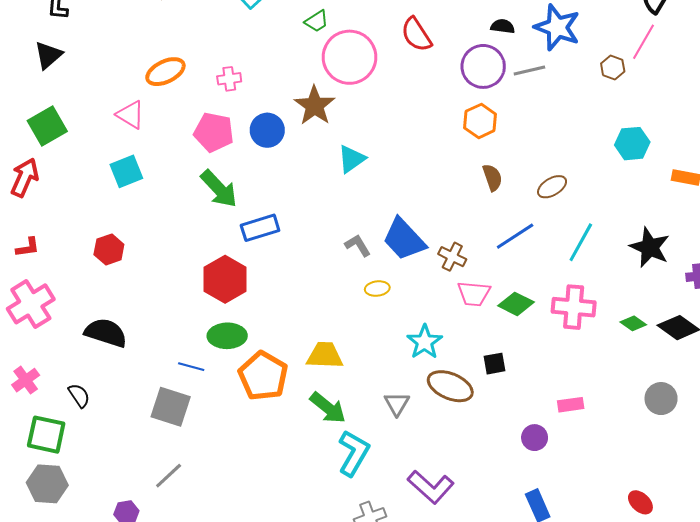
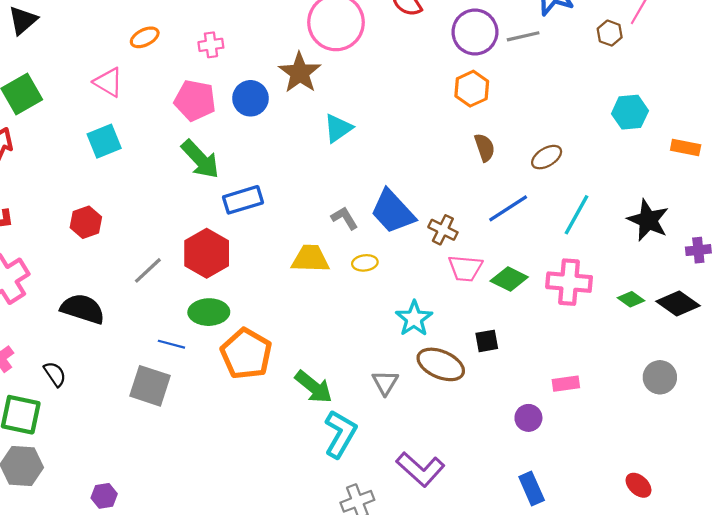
orange ellipse: (165, 72) -> (145, 37), size x0.7
yellow trapezoid: (325, 355) -> (310, 259), moved
gray line: (169, 476) -> (148, 270), moved

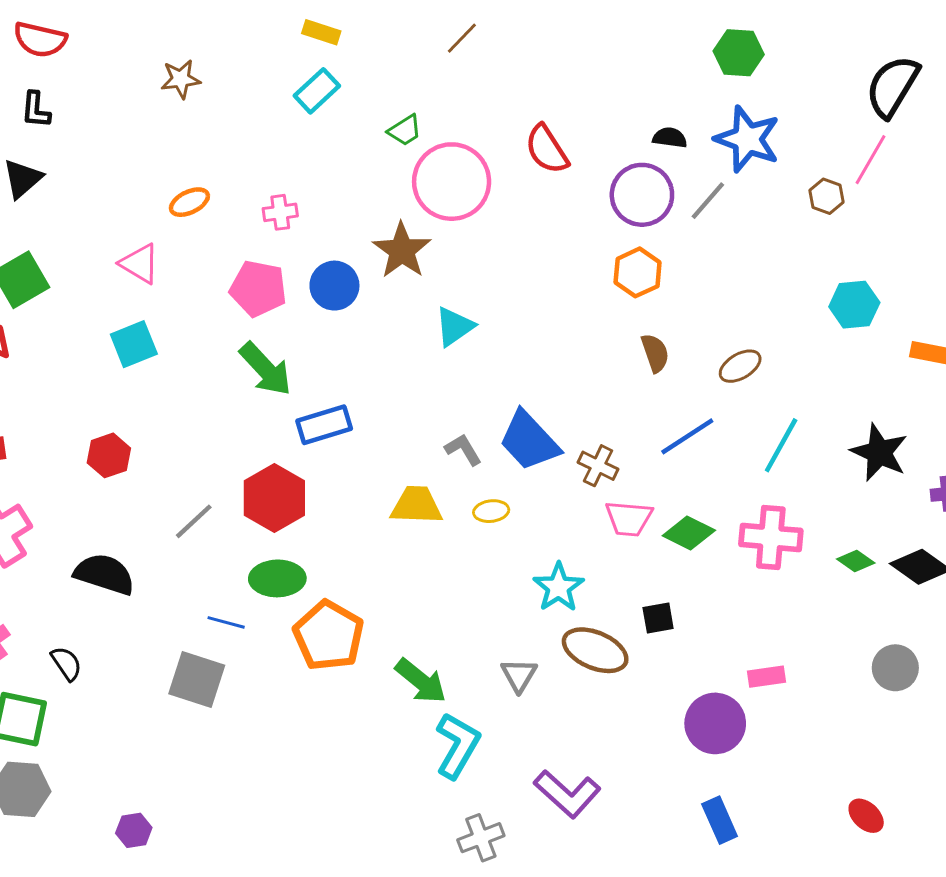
gray line: (523, 36) -> (708, 201), turned -36
purple circle: (528, 418) -> (715, 723), size x1.6

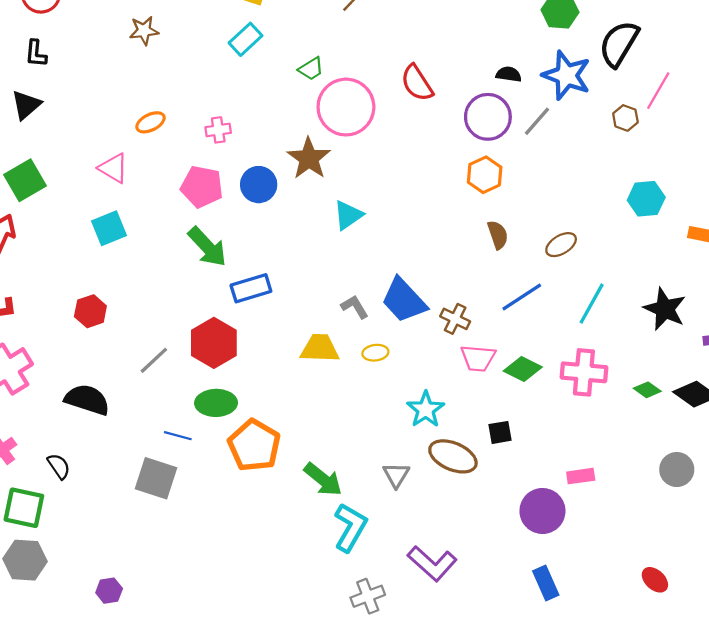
black semicircle: (892, 86) -> (619, 44), moved

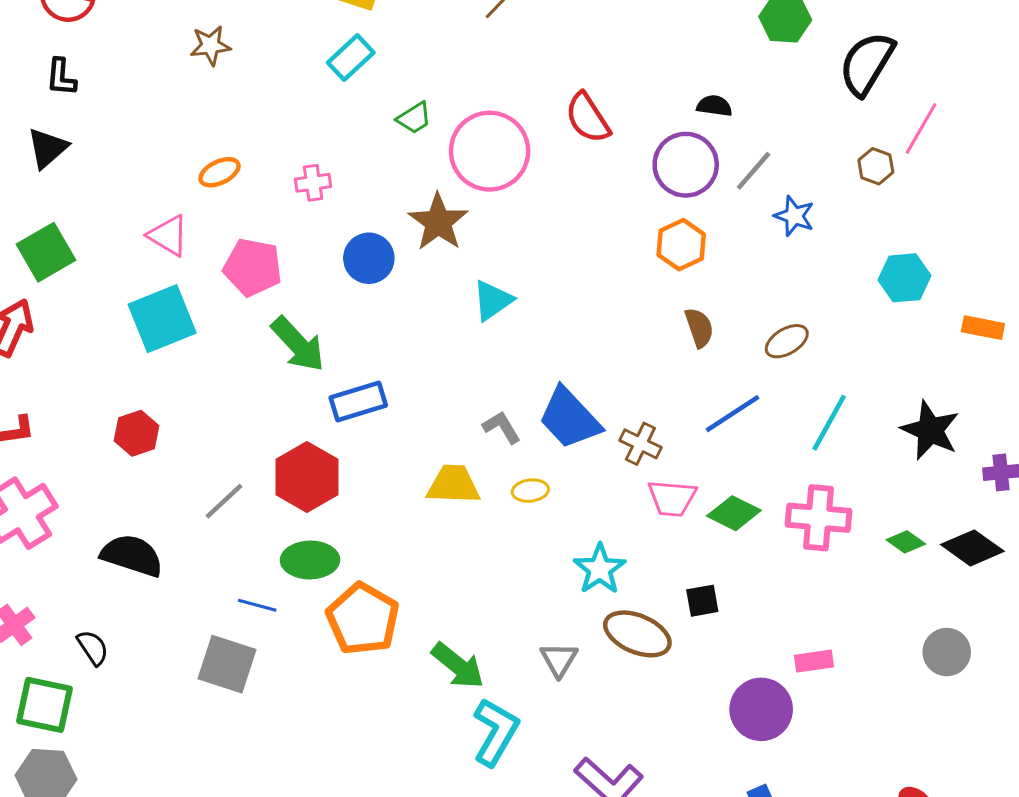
green trapezoid: (311, 69) -> (414, 118), moved
blue star: (566, 75) -> (794, 216), moved, size x0.6
pink pentagon: (202, 187) -> (253, 267), moved
cyan square: (109, 228) -> (162, 319), size x1.4

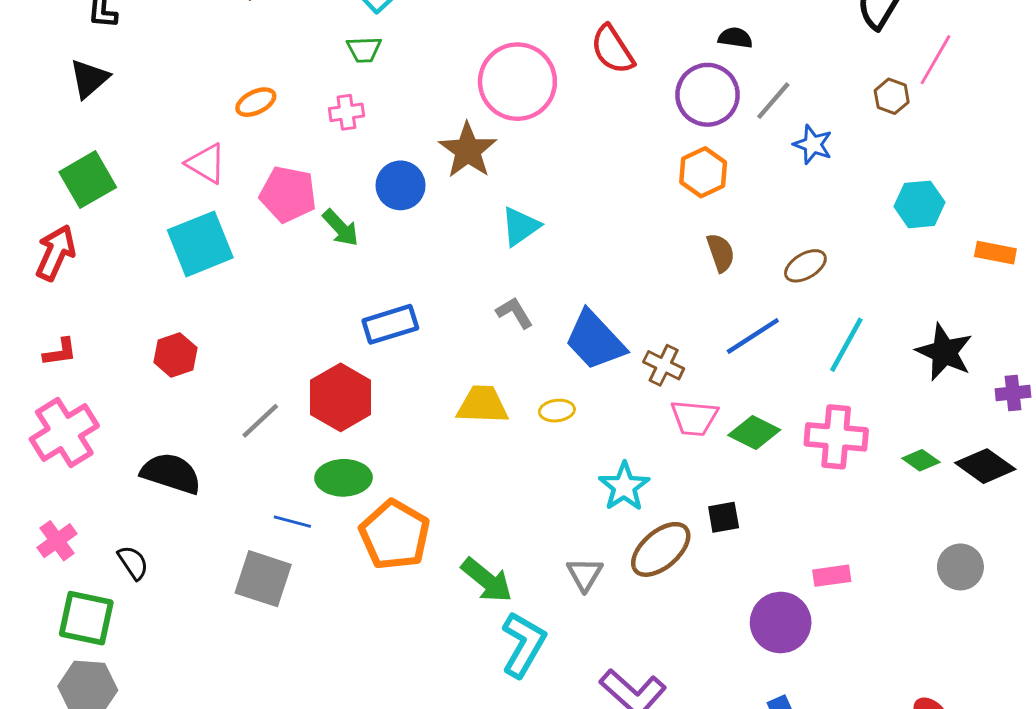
green trapezoid: (414, 118) -> (364, 49), moved, turned 30
green arrow: (298, 344) -> (341, 228), moved, size x0.7
gray L-shape: (502, 427) -> (515, 313), moved
brown ellipse: (637, 634) -> (661, 549), turned -64

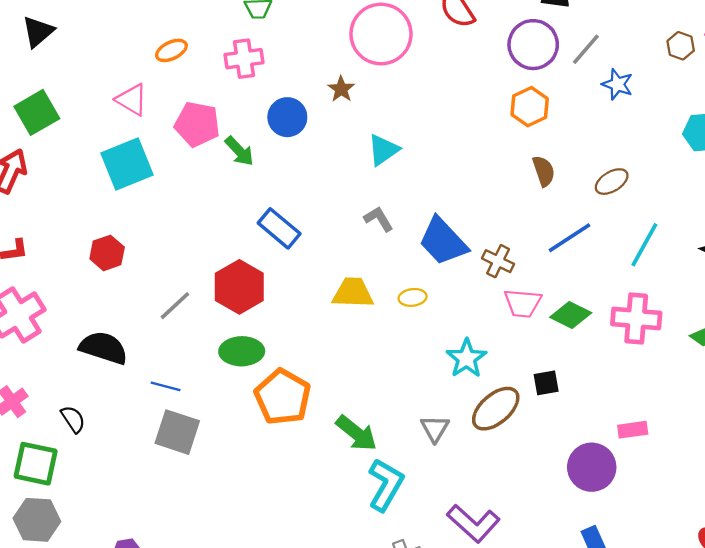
pink cross: (346, 112) -> (244, 59), size x1.4
brown star: (468, 150) -> (341, 89), size x0.6
blue rectangle: (390, 324) -> (279, 228), turned 57
blue line: (292, 522) -> (166, 386), moved

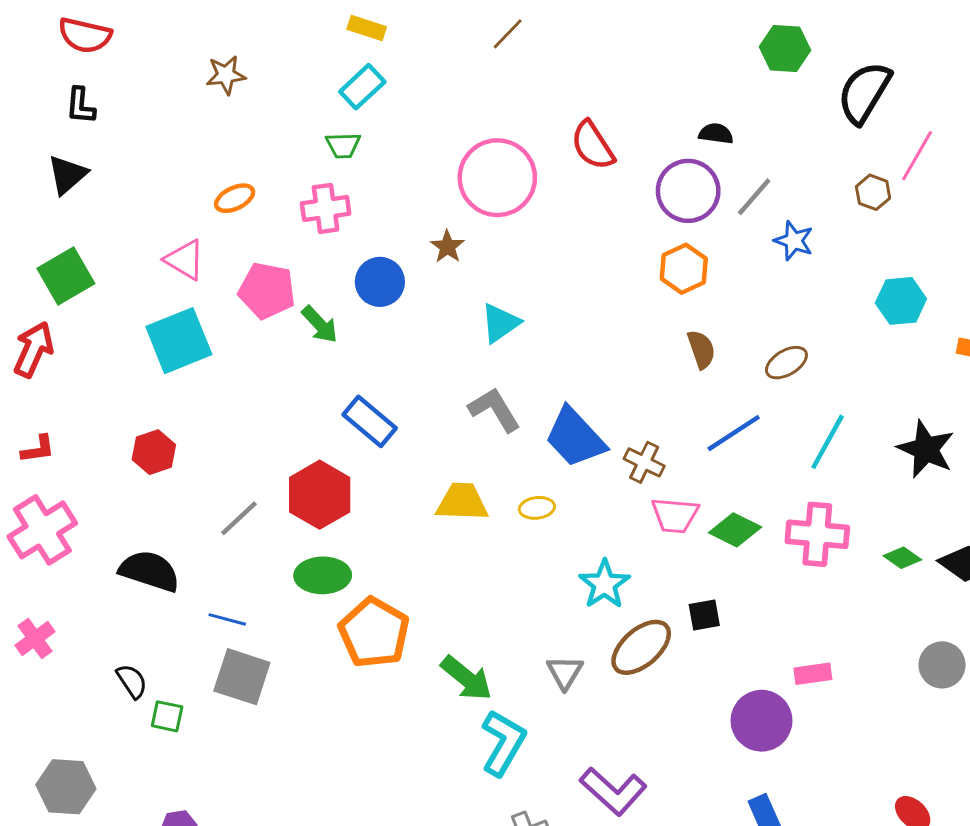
gray L-shape: (379, 219) -> (494, 410), size x1.4
black semicircle: (73, 419) -> (132, 681), moved
green square: (36, 464) -> (167, 716), moved, size x0.6

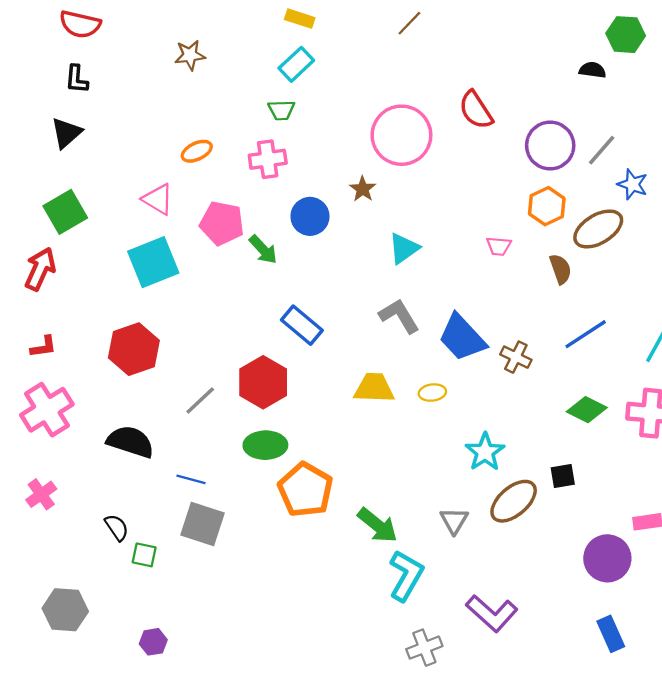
black semicircle: (716, 134) -> (592, 70), moved
brown ellipse: (786, 363) -> (598, 229), moved, size x1.5
red hexagon: (154, 452) -> (134, 349), size x1.5
pink trapezoid: (675, 515) -> (499, 246), moved, size x0.7

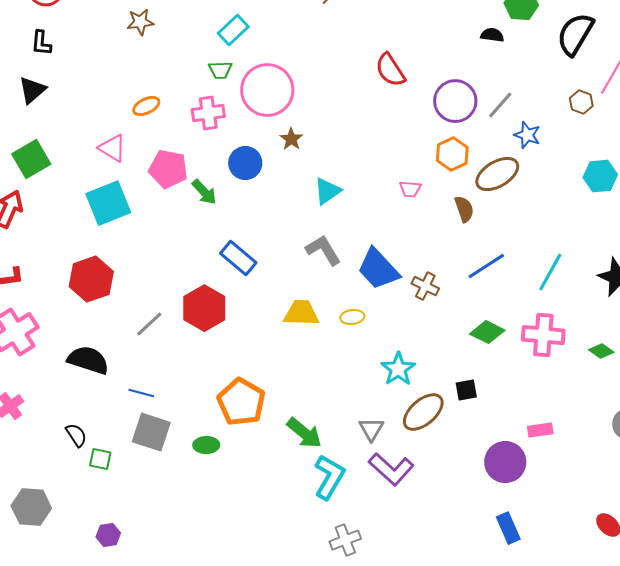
pink circle: (401, 135) -> (267, 90), moved
green ellipse: (265, 445) -> (206, 445), moved, size x0.7
purple L-shape: (492, 613) -> (391, 469), moved

